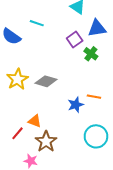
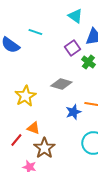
yellow star: (17, 79) -> (25, 96), moved
gray diamond: (46, 81) -> (61, 84), moved

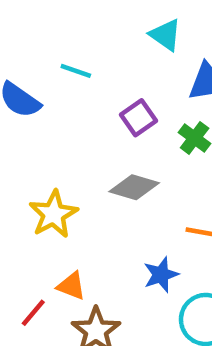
purple square: (72, 48) -> (139, 118), moved
blue star: (73, 112) -> (161, 275), moved

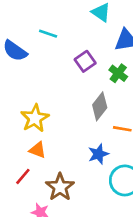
gray diamond: (134, 187) -> (100, 106), moved, turned -68
orange triangle: (71, 286) -> (37, 150), moved

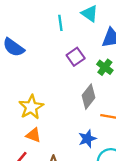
cyan line: (48, 34) -> (60, 23), moved, turned 63

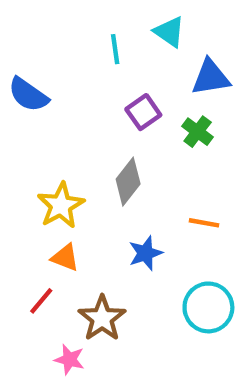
gray diamond: (88, 97) -> (128, 182), moved
blue star: (87, 139) -> (145, 253), moved

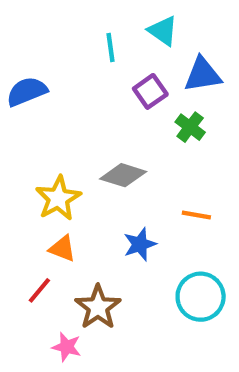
blue semicircle: (28, 95) -> (27, 91), turned 123
purple square: (143, 112) -> (150, 91), moved
gray diamond: (128, 182) -> (123, 175), turned 69

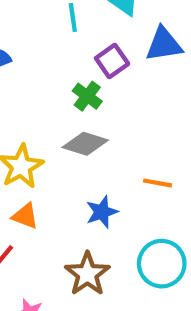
green cross: (190, 127) -> (87, 96), moved
brown star: (98, 307) -> (87, 274), moved

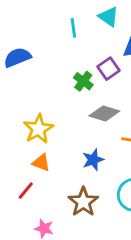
purple square: (112, 61) -> (109, 69), moved
gray diamond: (85, 144) -> (104, 113), moved

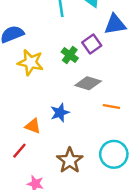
yellow star: (38, 129) -> (30, 62), moved, turned -30
blue star: (93, 160) -> (60, 113), moved

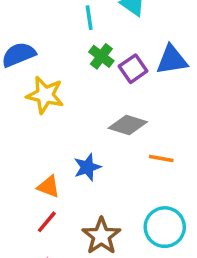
blue triangle: (115, 24) -> (172, 60), moved
green cross: (70, 55) -> (101, 56), moved
red line: (19, 151) -> (47, 222), moved

